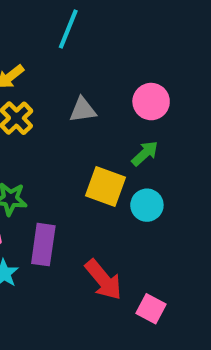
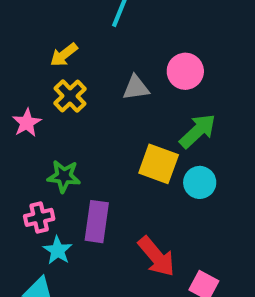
pink circle: (151, 102) -> (185, 71), moved
green arrow: (145, 153) -> (198, 131), size x1.4

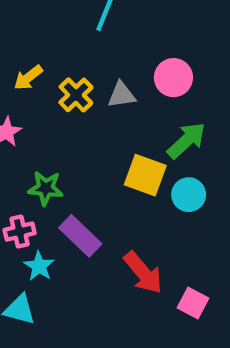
yellow arrow: (64, 55) -> (28, 78), moved
yellow cross: (70, 96) -> (76, 95), moved
purple rectangle: (97, 222) -> (80, 236), turned -54

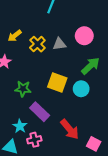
yellow square: (145, 175) -> (57, 83), moved
cyan circle: (189, 195) -> (81, 89), moved
pink cross: (20, 231) -> (34, 140), moved

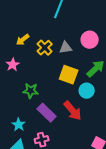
yellow square: (57, 83) -> (69, 75), moved
cyan star: (20, 126) -> (19, 125), moved
red arrow: (70, 129) -> (73, 111), moved

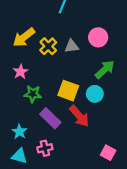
yellow arrow: (23, 40) -> (24, 37), size x1.5
pink star: (13, 65) -> (21, 72), moved
yellow square: (69, 75) -> (68, 91), moved

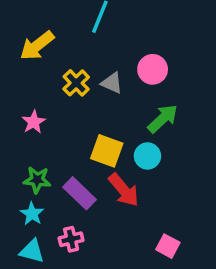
yellow arrow: (24, 37) -> (37, 46), moved
gray triangle: (72, 46) -> (112, 83), turned 32
green star: (33, 94) -> (37, 180), moved

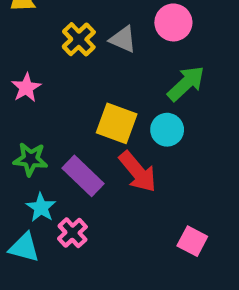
cyan star: (32, 214) -> (41, 207), moved
pink cross: (71, 239) -> (72, 233), turned -30

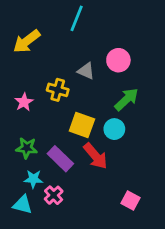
yellow cross: (79, 39) -> (58, 90), moved, turned -30
cyan star: (41, 207) -> (33, 179), turned -30

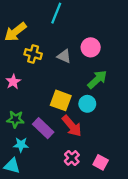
yellow cross: (58, 90) -> (33, 54), moved
pink cross: (54, 195) -> (72, 158), moved

